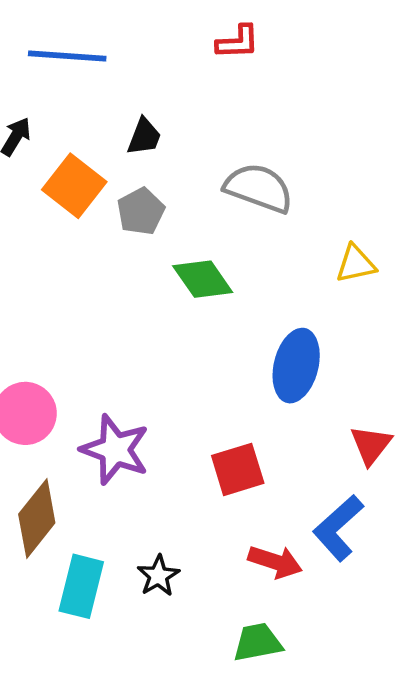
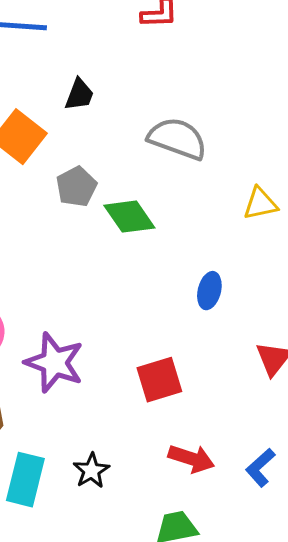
gray pentagon: (141, 211) -> (76, 187), moved
blue ellipse: (296, 366) -> (209, 291), size x0.6
blue L-shape: (338, 528) -> (260, 468), moved, size x0.7

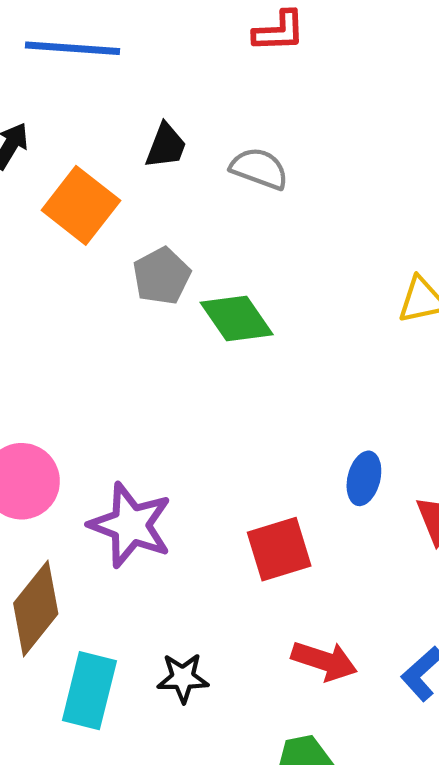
gray semicircle: (177, 139) -> (259, 169), moved, size x0.7
blue ellipse: (209, 291) -> (364, 478), moved
black star: (91, 471) -> (183, 678), turned 30

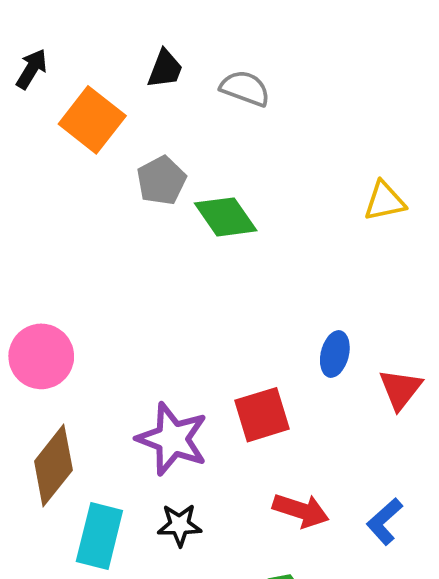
purple star: (130, 525) -> (172, 439), moved

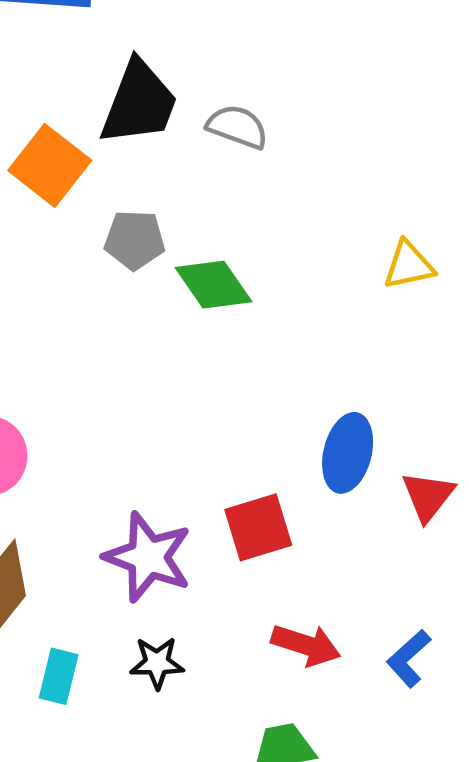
black trapezoid: (165, 69) -> (139, 103), size x1.8
gray pentagon: (161, 181) -> (135, 240), turned 30
blue ellipse: (335, 354) -> (348, 453), size x1.4
cyan rectangle: (99, 536) -> (59, 676), size x0.7

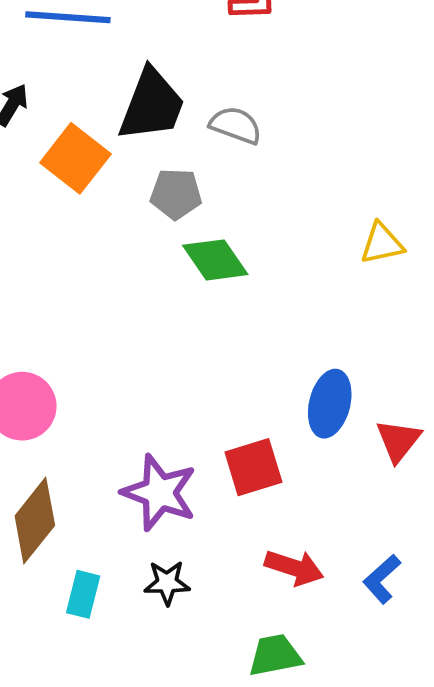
gray pentagon: (135, 240) -> (176, 194), moved

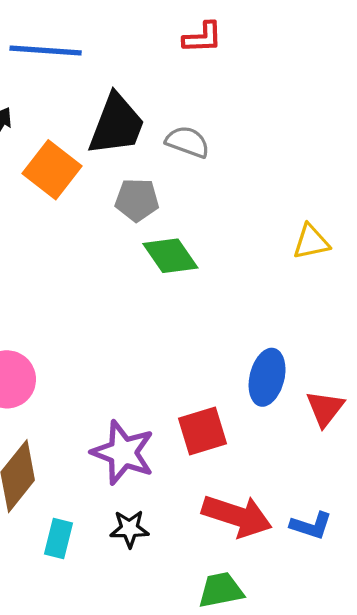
red arrow: (294, 568) -> (237, 516), size x1.4
blue L-shape: (382, 579) -> (311, 526), turned -120

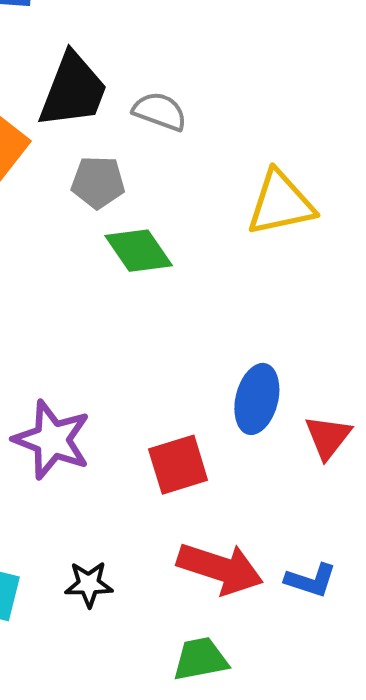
yellow triangle: (311, 242) -> (281, 203), moved, size x1.5
purple star: (123, 452) -> (52, 440), moved

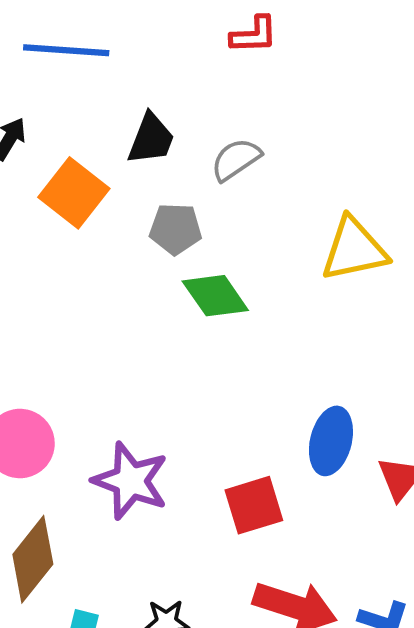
black trapezoid: (73, 90) -> (151, 139), size x0.7
gray semicircle: (160, 111) -> (236, 159), turned -54

